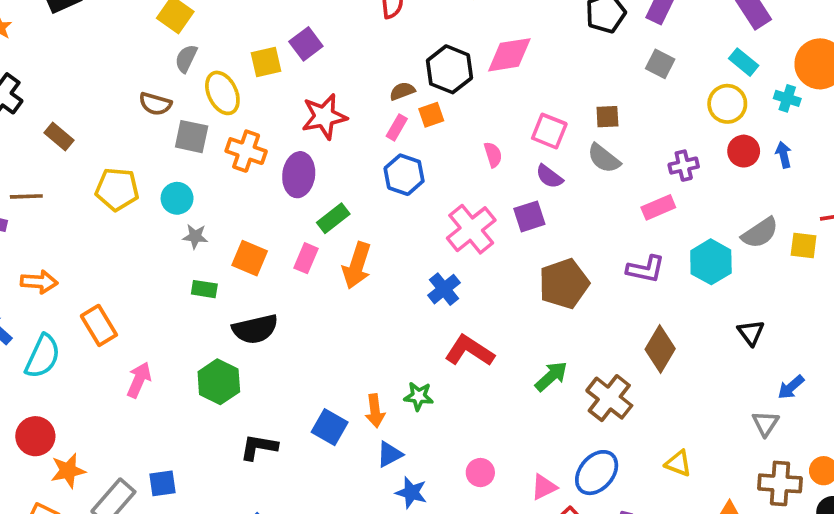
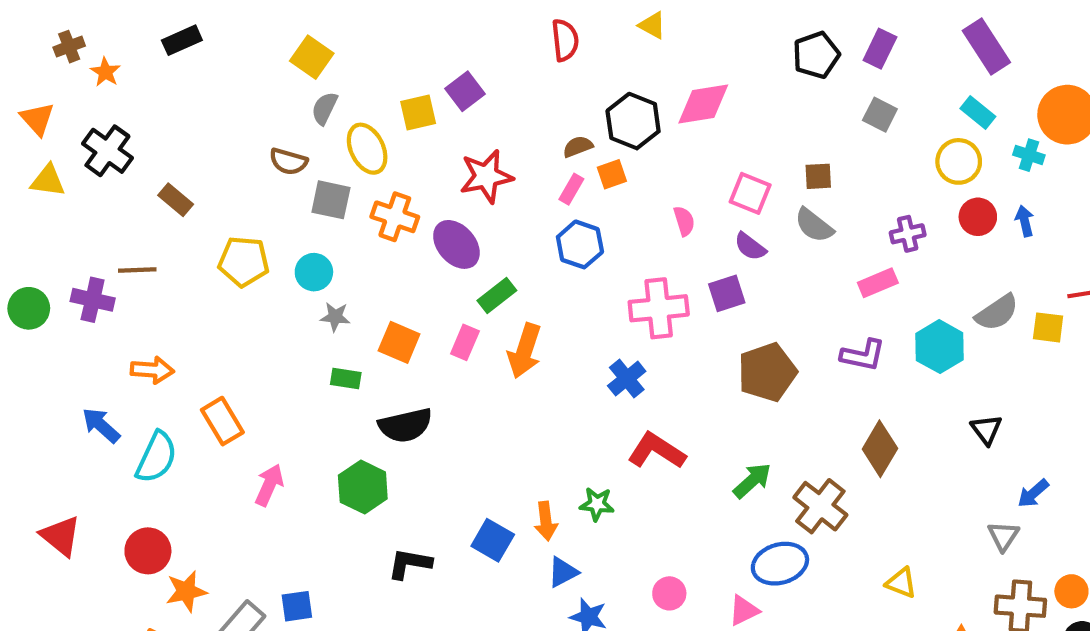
purple ellipse: (299, 175) -> (456, 244), turned -48
pink cross: (471, 229) -> (659, 308), turned 33
blue ellipse: (597, 473) -> (780, 564), moved, turned 33

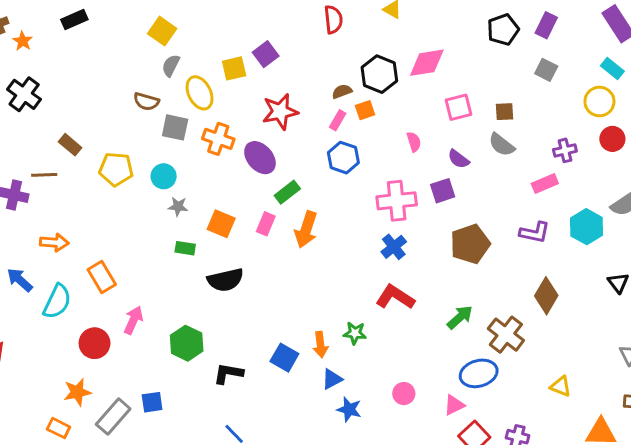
pink square: (750, 193) -> (458, 107), moved, turned -36
brown rectangle: (176, 200) -> (70, 145), moved
blue cross: (627, 379) -> (394, 247), moved
green hexagon: (363, 487) -> (187, 343), moved
red circle: (148, 551) -> (95, 343), moved

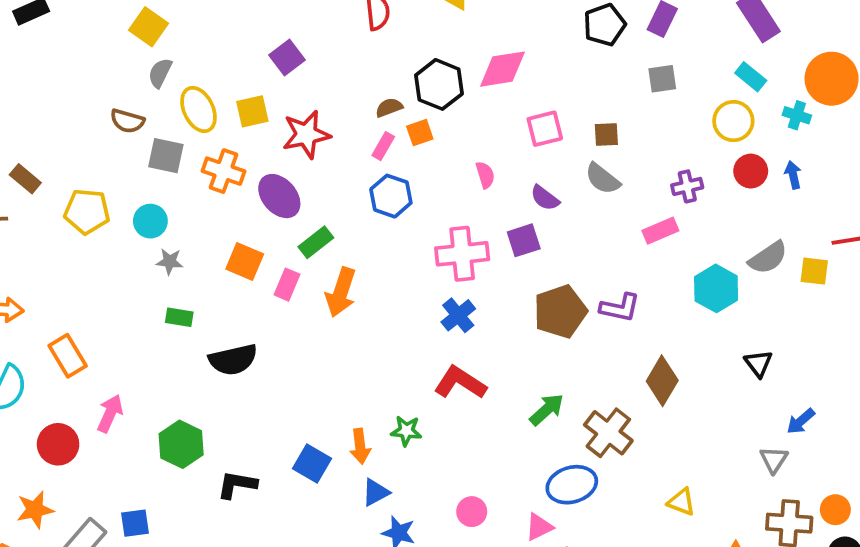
yellow square: (234, 68) -> (252, 111), moved
gray square: (546, 70) -> (662, 79), turned -35
orange square: (221, 224) -> (245, 261), moved
purple L-shape: (535, 232) -> (620, 308), moved

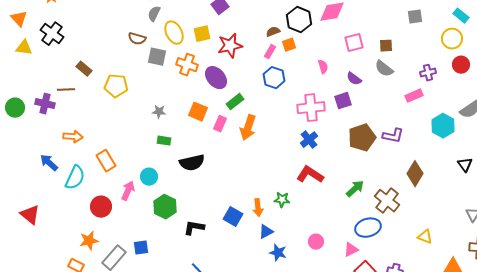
cyan circle: (150, 221) -> (149, 177), moved

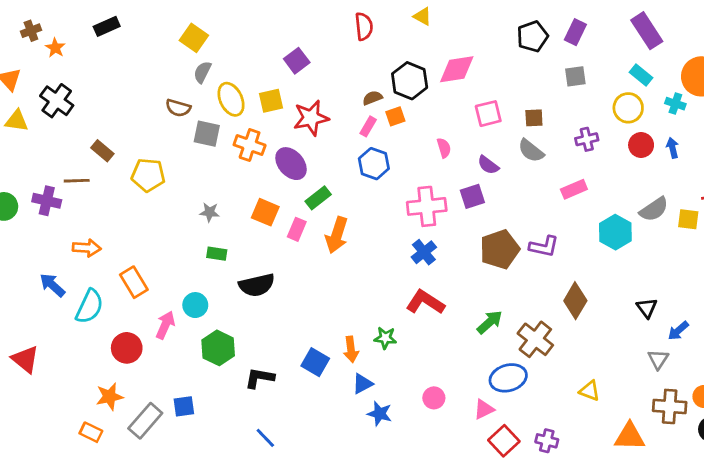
purple cross: (428, 73) -> (587, 139), moved
black triangle: (465, 165) -> (647, 308), moved

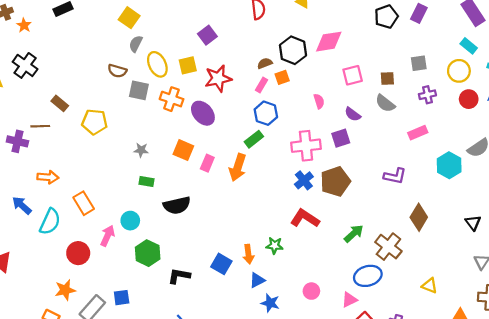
gray square: (575, 76) -> (419, 63), moved
green rectangle: (318, 198) -> (254, 139), moved
brown pentagon: (500, 249) -> (335, 182), moved

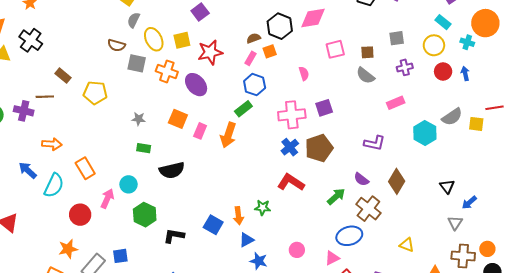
purple semicircle: (353, 114) -> (361, 179), moved

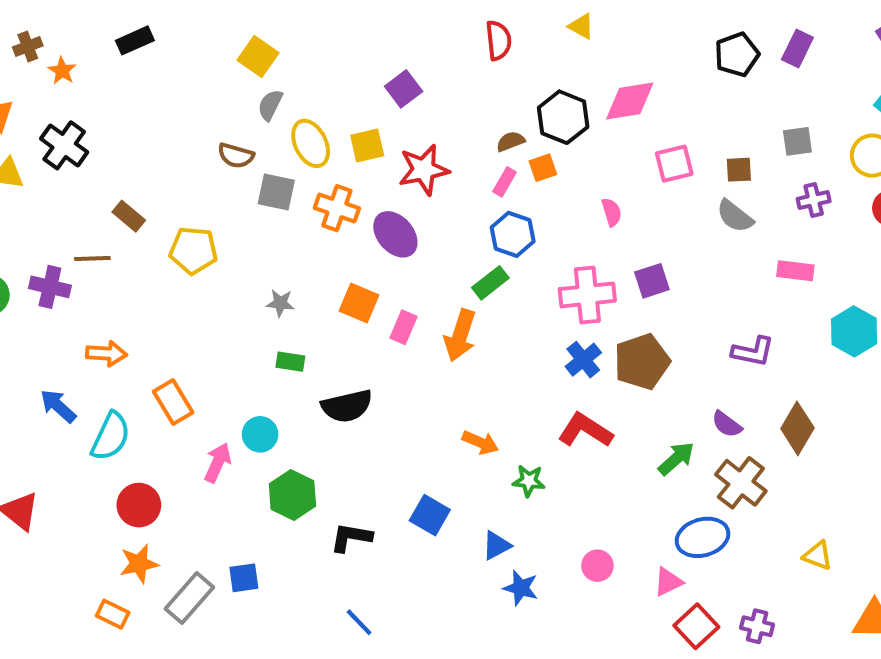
pink rectangle: (396, 103) -> (795, 271), turned 30
red circle: (80, 215) -> (139, 505), moved
orange arrow: (238, 216) -> (480, 442), moved, turned -60

